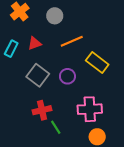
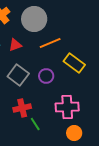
gray circle: (55, 16) -> (34, 19), size x1.6

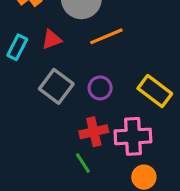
yellow rectangle: (74, 63) -> (155, 91), moved
red cross: (22, 108) -> (94, 132), moved

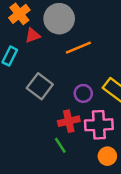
red triangle: (52, 39) -> (33, 36), moved
purple circle: (100, 88) -> (83, 93), moved

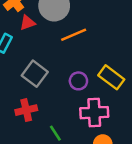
red cross: (69, 121) -> (26, 110), moved

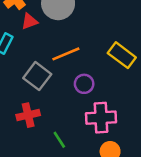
orange line: (74, 35) -> (66, 54), moved
yellow rectangle: (111, 77) -> (122, 55), moved

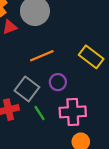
gray square: (37, 76) -> (27, 89), moved
green line: (59, 140) -> (40, 113), moved

